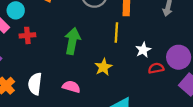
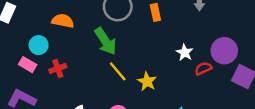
yellow line: (116, 33) -> (118, 71), moved, turned -30
green arrow: (72, 41) -> (105, 41), moved, turned 150

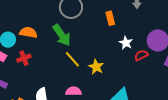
orange rectangle: (155, 12) -> (110, 18), moved
orange semicircle: (63, 21) -> (28, 33), moved

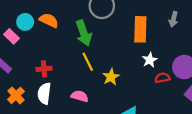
orange rectangle: (110, 18) -> (140, 29), size x1.6
red cross: (24, 58) -> (44, 69), moved

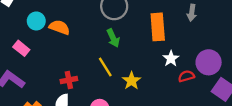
cyan circle: (25, 22) -> (36, 21), moved
green arrow: (84, 33) -> (113, 38), moved, size x0.7
red cross: (44, 69) -> (69, 80), moved

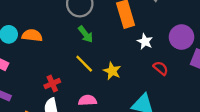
red semicircle: (186, 76) -> (161, 68), moved, turned 70

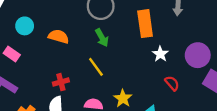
orange semicircle: (32, 35) -> (59, 36), moved
yellow star: (112, 71) -> (123, 98), moved

